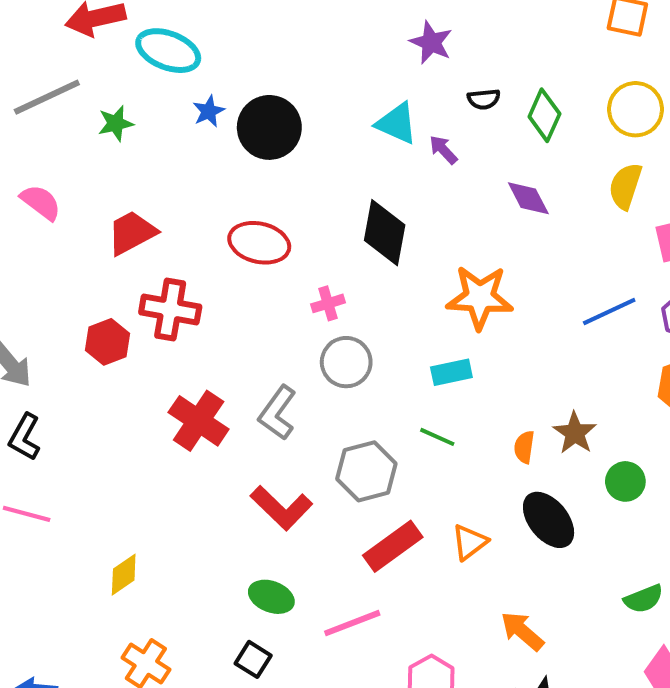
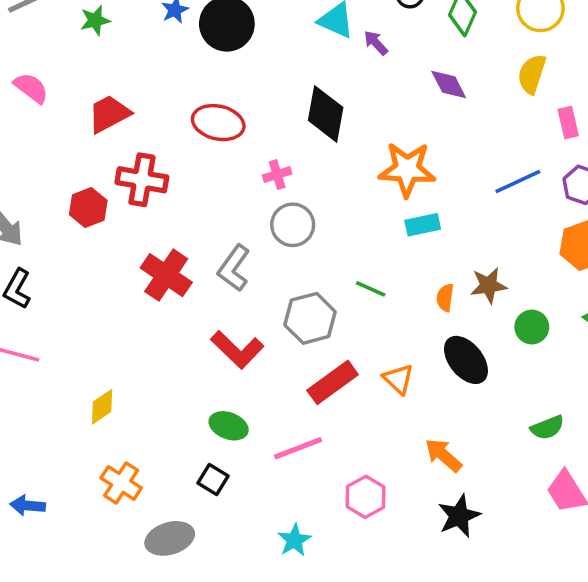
cyan rectangle: (451, 372) -> (423, 225), moved
brown star: (575, 433) -> (488, 285), turned 30
orange triangle: (470, 542) -> (398, 379), turned -40

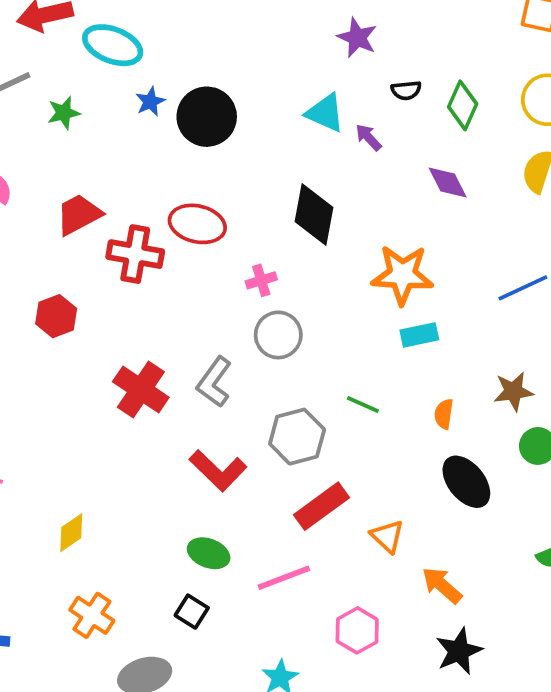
red cross: (142, 180) -> (135, 254), moved
brown star: (488, 285) -> (513, 391), moved
orange triangle: (398, 379) -> (387, 536), moved

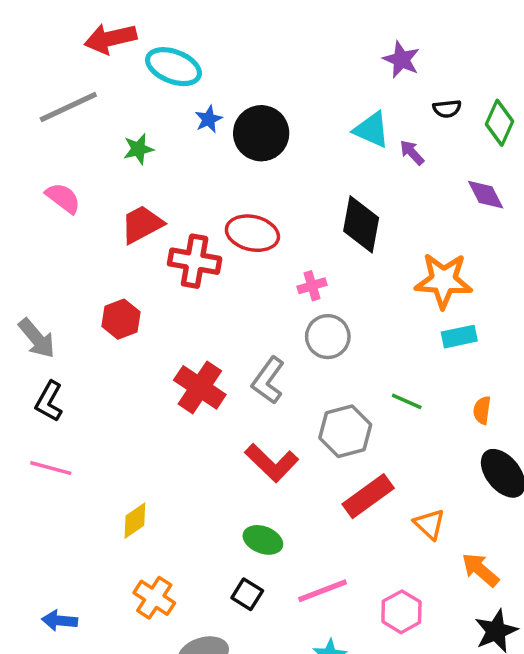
green star: (64, 113) -> (138, 149), moved
pink line: (284, 578) -> (323, 591), moved

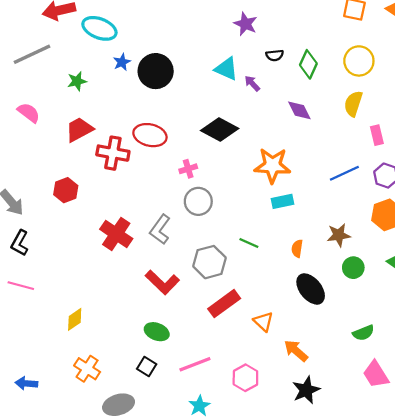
black diamond: (361, 224) -> (220, 129), turned -72

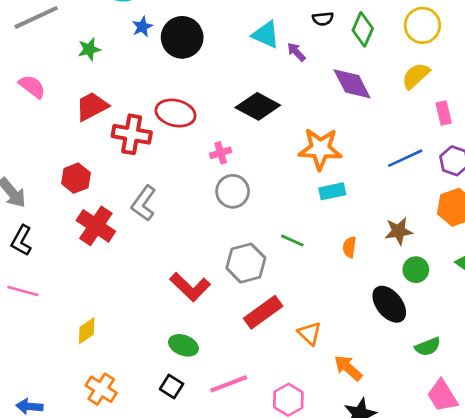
yellow semicircle: (353, 104) -> (416, 76), turned 30
purple diamond: (299, 110) -> (352, 84), size x1.4
gray L-shape: (160, 229) -> (144, 203), moved
red cross: (116, 234) -> (96, 226), moved
black ellipse: (311, 289) -> (389, 304), moved

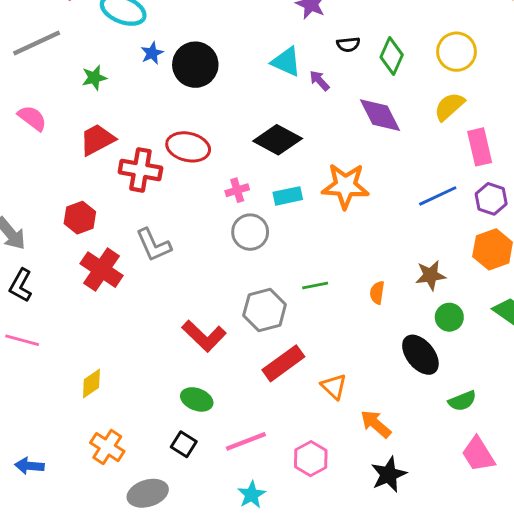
pink rectangle: (444, 113) -> (480, 147), size x1.4
cyan rectangle: (332, 191) -> (288, 196), moved
gray L-shape: (144, 203) -> (153, 245), turned -60
green line: (292, 240) -> (315, 285), turned -35

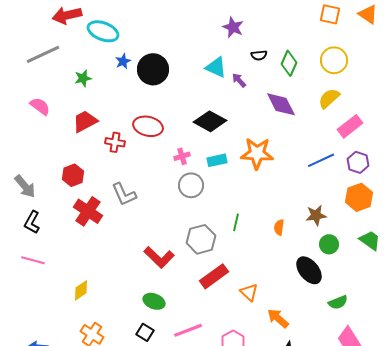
pink rectangle: (480, 147) -> (350, 126), turned 65
red cross: (140, 170) -> (115, 142), size x0.7
green line: (315, 285) -> (236, 222), turned -66

